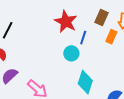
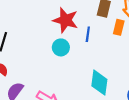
cyan circle: (71, 53) -> (61, 47), moved

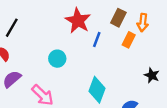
cyan circle: (61, 47) -> (57, 59), moved

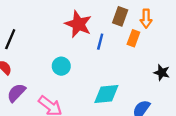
cyan diamond: (97, 90) -> (106, 94), turned 70

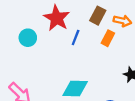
orange arrow: (146, 19) -> (122, 21), turned -84
cyan circle: (61, 66) -> (28, 38), moved

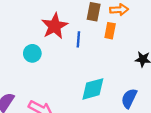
red star: (57, 18) -> (55, 26), turned 30

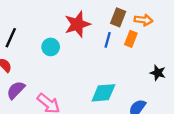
blue line: (78, 39) -> (108, 40), moved

